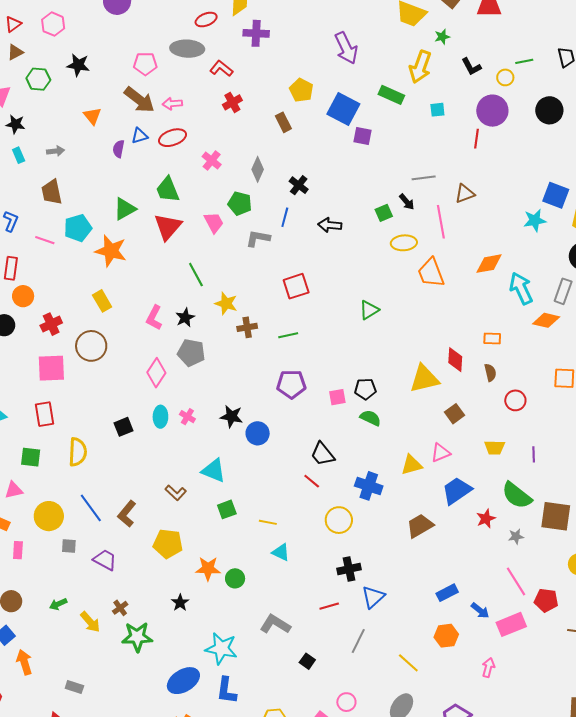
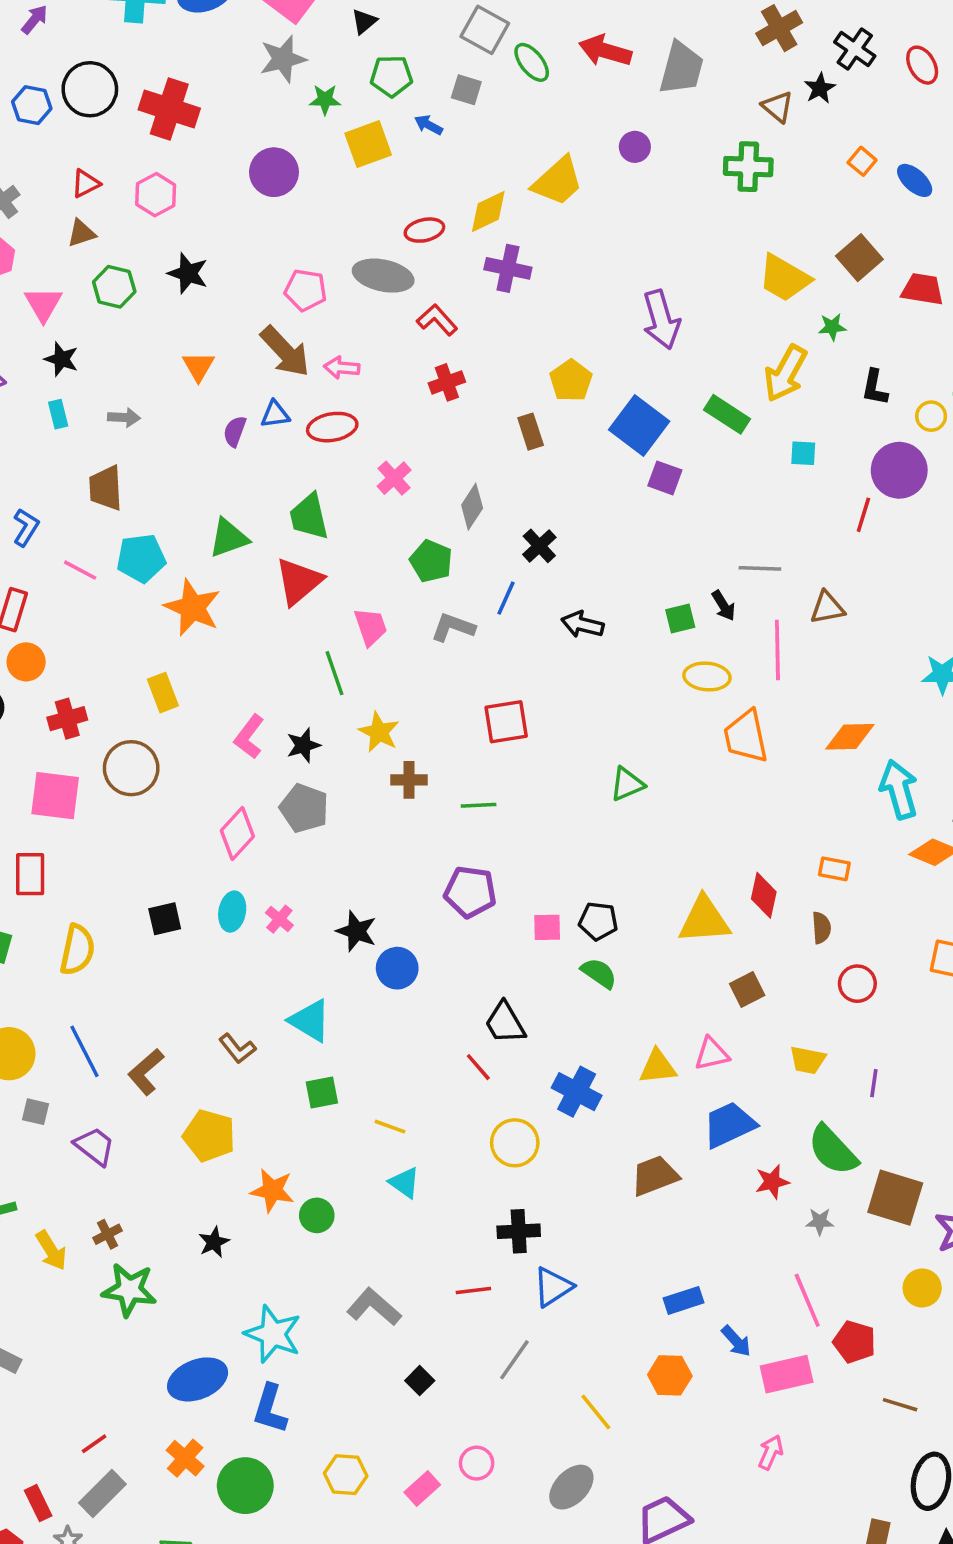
black L-shape: (471, 67) -> (875, 387), turned 30
pink trapezoid: (214, 222) -> (371, 627), moved
pink arrow: (488, 668) -> (771, 1452), moved

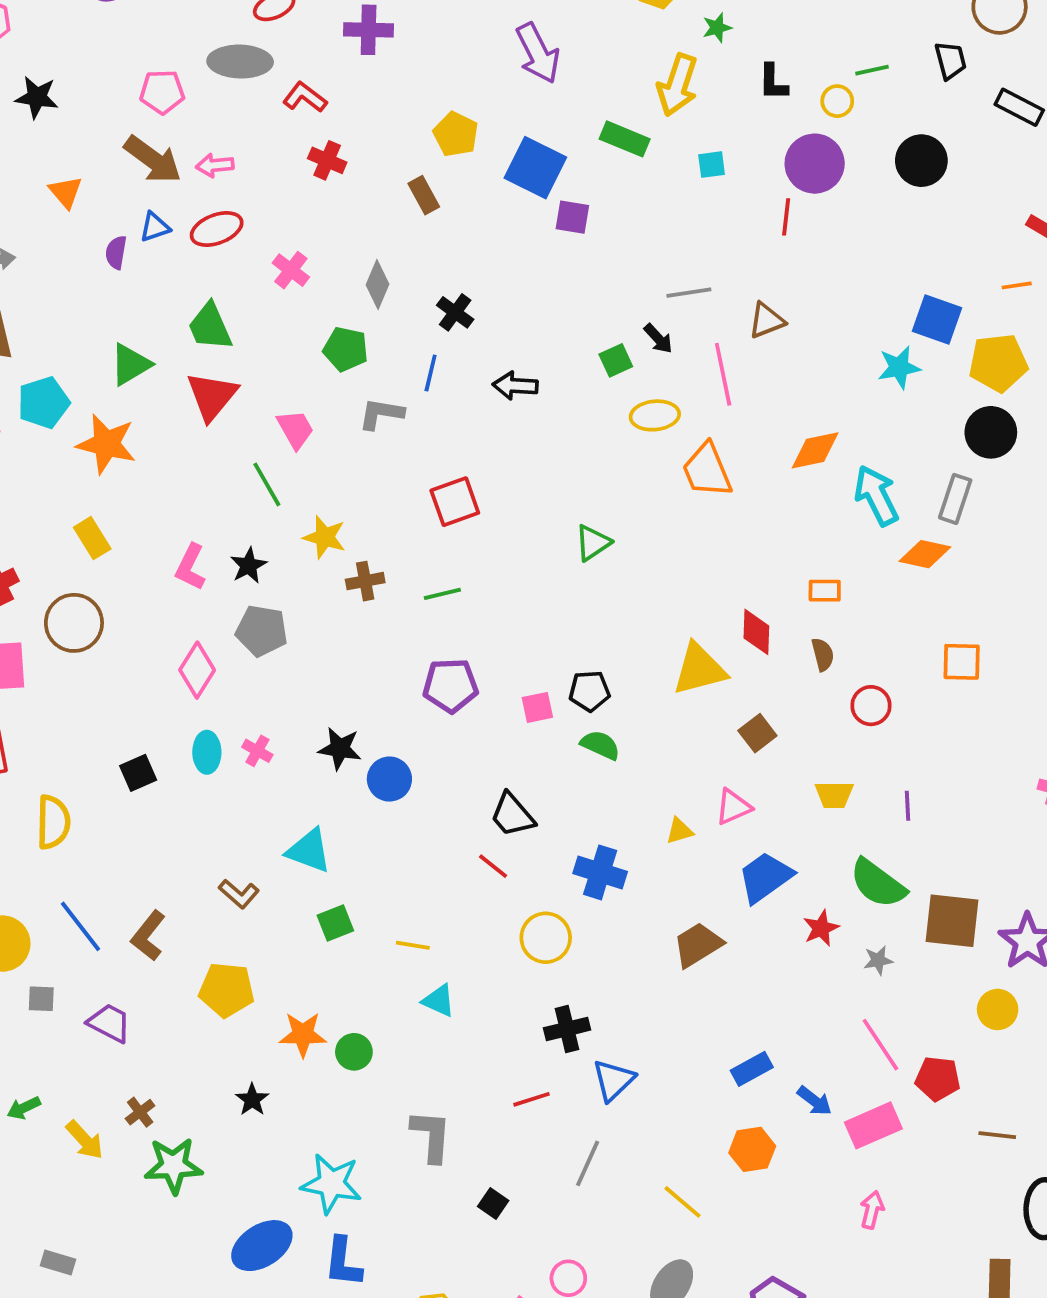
red cross: (447, 382) -> (327, 160), turned -36
yellow triangle: (658, 1067) -> (680, 831), size x0.7
gray L-shape: (374, 1307) -> (431, 1136), turned 64

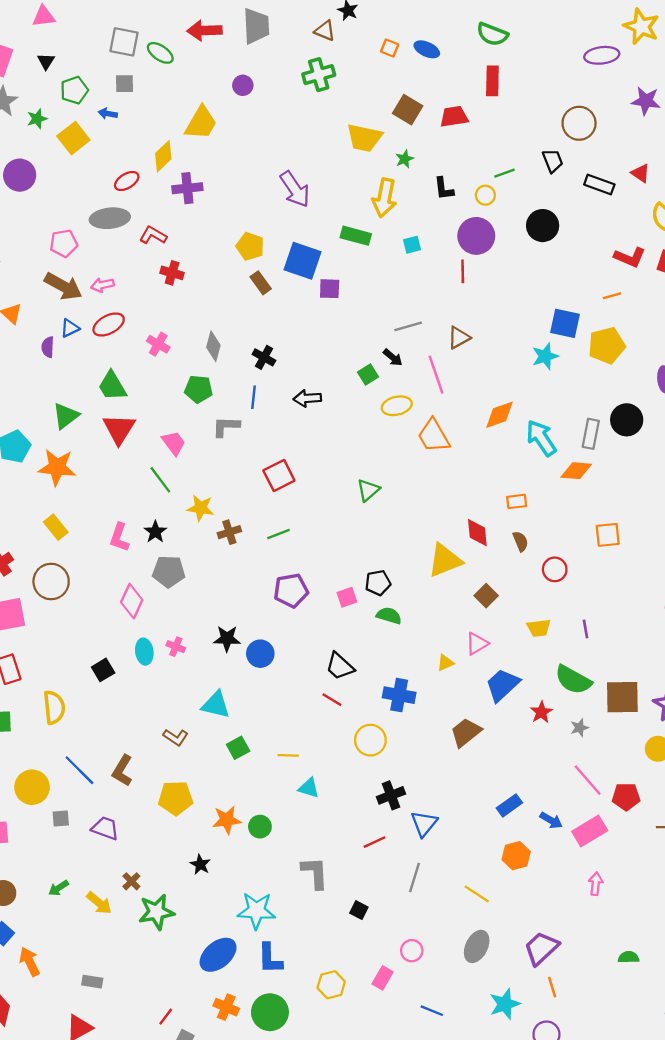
brown rectangle: (424, 195) -> (261, 283), moved
black circle: (991, 432) -> (627, 420), moved

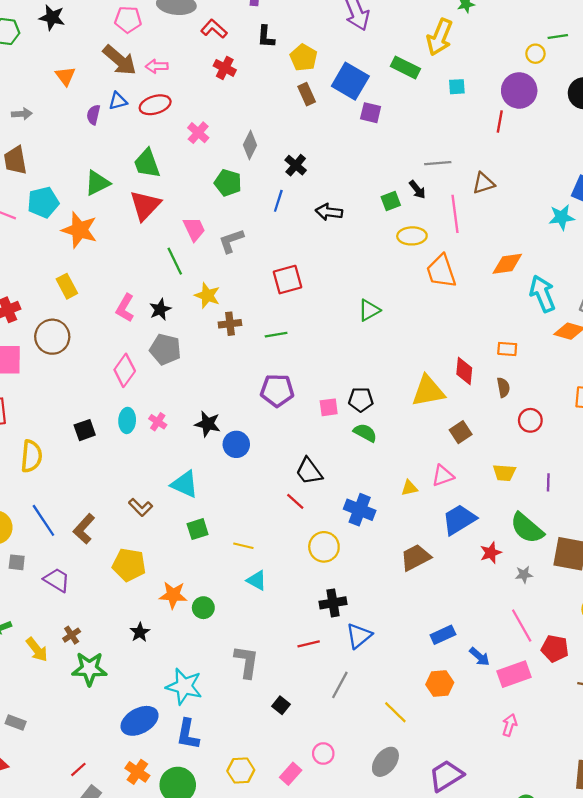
black L-shape: (444, 189) -> (266, 37), moved
gray L-shape: (226, 427) -> (231, 241), moved, turned -32

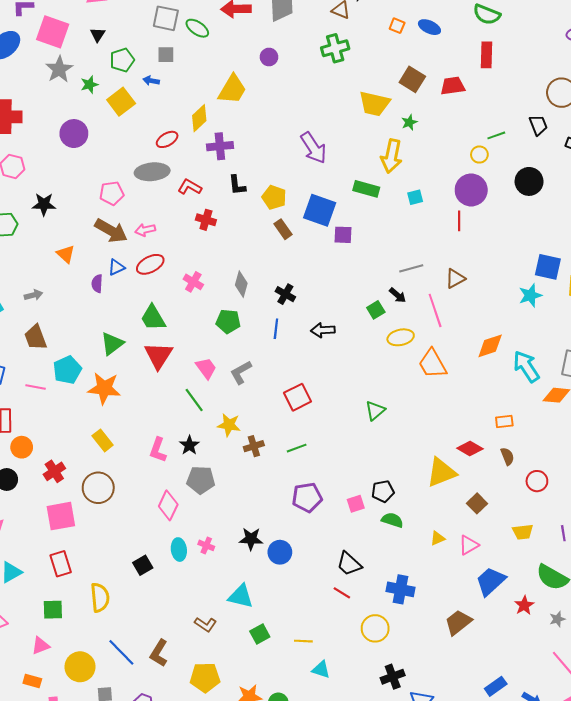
red diamond: (464, 371) -> (470, 448), turned -55
yellow triangle: (409, 488) -> (438, 538), moved

